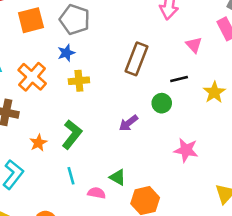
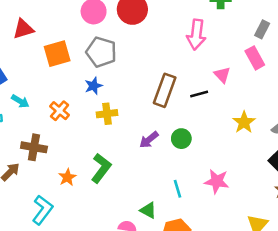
orange cross: (32, 77) -> (60, 111), size x0.7
black line: (179, 79) -> (199, 94), moved
green circle: (162, 103) -> (181, 139), moved
purple arrow: (128, 123) -> (149, 140), moved
cyan line: (71, 176) -> (177, 189), moved

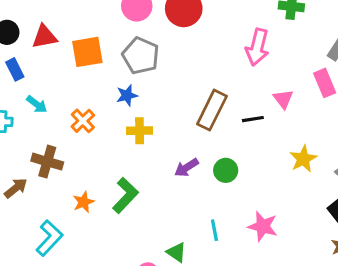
red triangle: (23, 29) -> (45, 37), moved

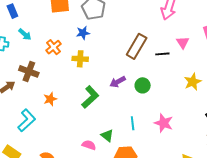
yellow cross: (140, 131) -> (80, 59), moved
green L-shape: (125, 195) -> (90, 97), moved

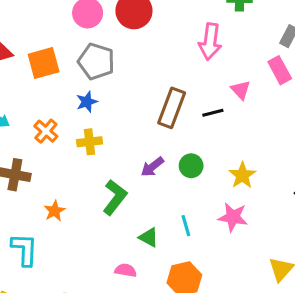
yellow star: (193, 82) -> (242, 175), moved
cyan L-shape: (27, 120) -> (24, 249), turned -35
green triangle: (107, 136) -> (149, 237), moved

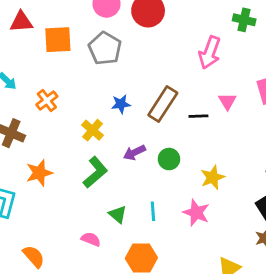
blue star: (87, 102) -> (121, 104), moved
yellow cross: (90, 142) -> (93, 130), moved, turned 35
orange star: (55, 211) -> (39, 173), size x1.4

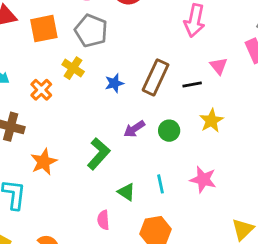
yellow cross: (93, 130) -> (73, 68), moved
yellow star: (213, 177) -> (211, 121), moved
pink semicircle: (91, 239) -> (103, 220), turned -108

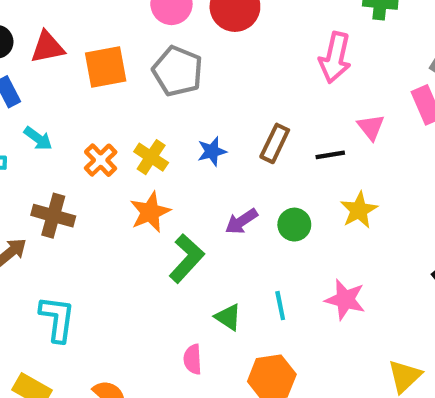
yellow cross: (73, 68) -> (151, 157), moved
brown rectangle: (156, 77) -> (275, 143), size x0.7
orange star: (44, 162) -> (150, 212), moved

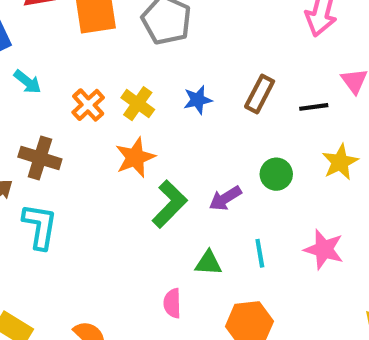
purple arrow: (241, 221) -> (225, 198), moved
green triangle: (228, 317) -> (208, 263), turned -32
cyan L-shape: (57, 319) -> (40, 226), moved

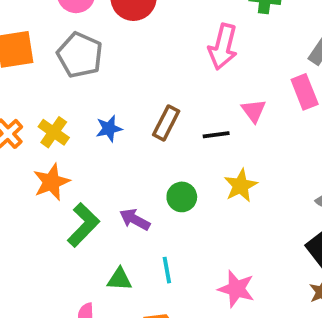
purple arrow: (225, 198) -> (135, 219), turned 60
pink star: (324, 249) -> (236, 289), moved

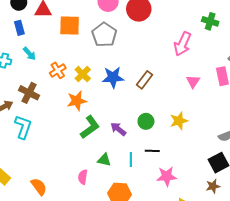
blue star: (109, 129) -> (113, 77), size x1.5
black line: (216, 135) -> (152, 151), moved
pink star: (236, 289) -> (167, 176), turned -30

